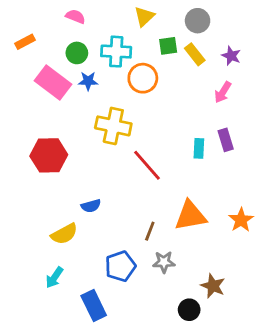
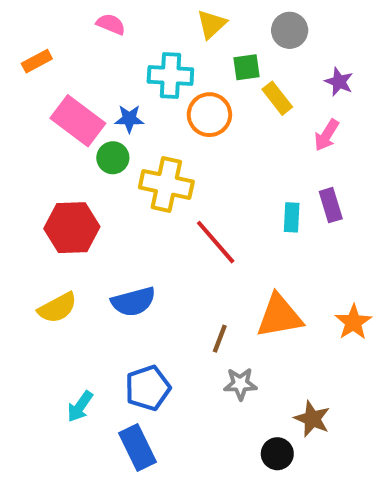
green circle: (77, 53) -> (113, 158), moved
yellow rectangle: (195, 54) -> (277, 98), moved
blue semicircle: (91, 206) -> (133, 302), size x1.5
yellow semicircle: (64, 234) -> (57, 308), moved
blue pentagon: (120, 266) -> (148, 388), moved

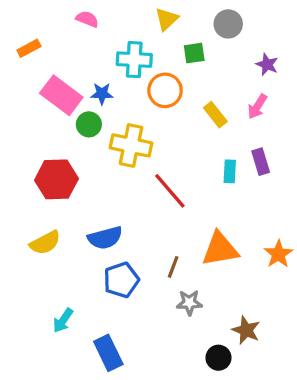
yellow rectangle: (277, 98) -> (215, 115), moved
blue pentagon: (148, 388) -> (121, 280), moved

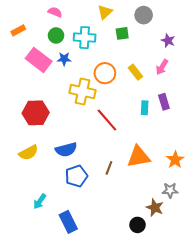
orange circle: (165, 90) -> (105, 73), moved
green circle: (89, 124) -> (56, 35), moved
gray star: (189, 303) -> (170, 190), moved

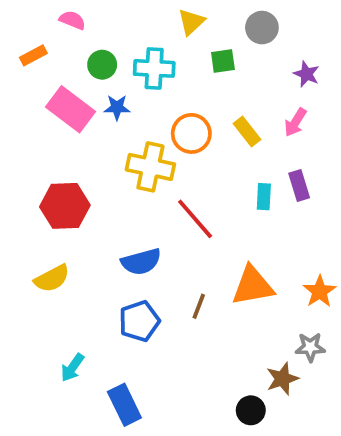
pink semicircle: (55, 12) -> (72, 20), moved
blue semicircle: (66, 150) -> (141, 262), moved
brown star: (155, 208) -> (282, 379), turned 30

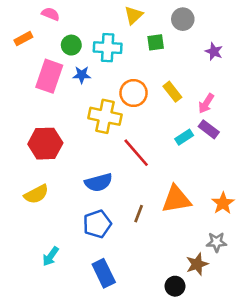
pink rectangle: (71, 109) -> (49, 76), turned 72
pink arrow: (295, 122) -> (206, 103), moved
purple rectangle: (299, 185) -> (209, 129), turned -36
cyan rectangle: (264, 197) -> (184, 137), turned 54
blue rectangle: (124, 405) -> (104, 273), moved

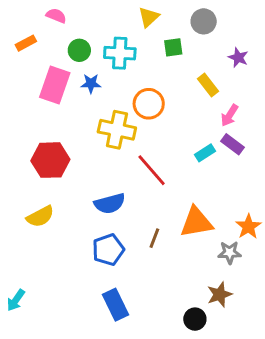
yellow rectangle: (172, 92) -> (208, 85), moved
gray star: (216, 242) -> (230, 253), moved
cyan arrow: (51, 256) -> (16, 300), moved

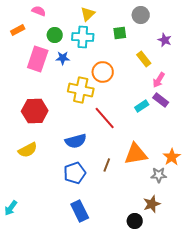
yellow triangle: (149, 17) -> (88, 14), moved

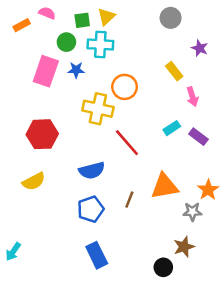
orange rectangle: (18, 30) -> (22, 25), moved
green square: (120, 33) -> (82, 20), moved
pink arrow: (159, 80) -> (192, 97), turned -49
purple rectangle: (161, 100) -> (198, 137), moved

